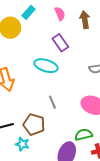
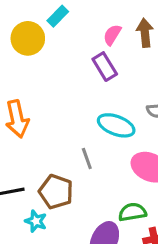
pink semicircle: (60, 14) -> (112, 35), moved, turned -128
cyan ellipse: (46, 66) -> (116, 125), moved

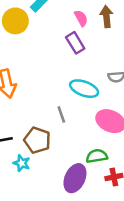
pink semicircle: (112, 35) -> (81, 18), turned 119

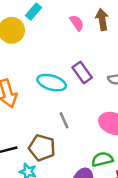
purple rectangle: (75, 43) -> (82, 72), moved
cyan ellipse: (84, 89) -> (52, 83), moved

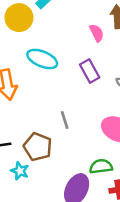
pink semicircle: (77, 23) -> (97, 33), moved
cyan ellipse: (52, 83) -> (42, 59), moved

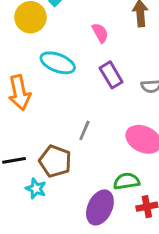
pink semicircle: (97, 33) -> (100, 33), moved
gray line: (65, 120) -> (84, 130), turned 42

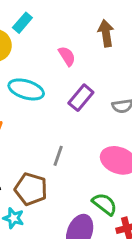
purple rectangle: (111, 75) -> (81, 98), turned 75
green semicircle: (127, 181) -> (104, 204), turned 50

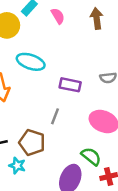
pink semicircle: (67, 56) -> (58, 16), moved
purple rectangle: (81, 98) -> (70, 85), moved, turned 60

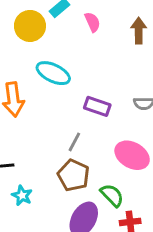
brown pentagon: (32, 142) -> (73, 175), moved

